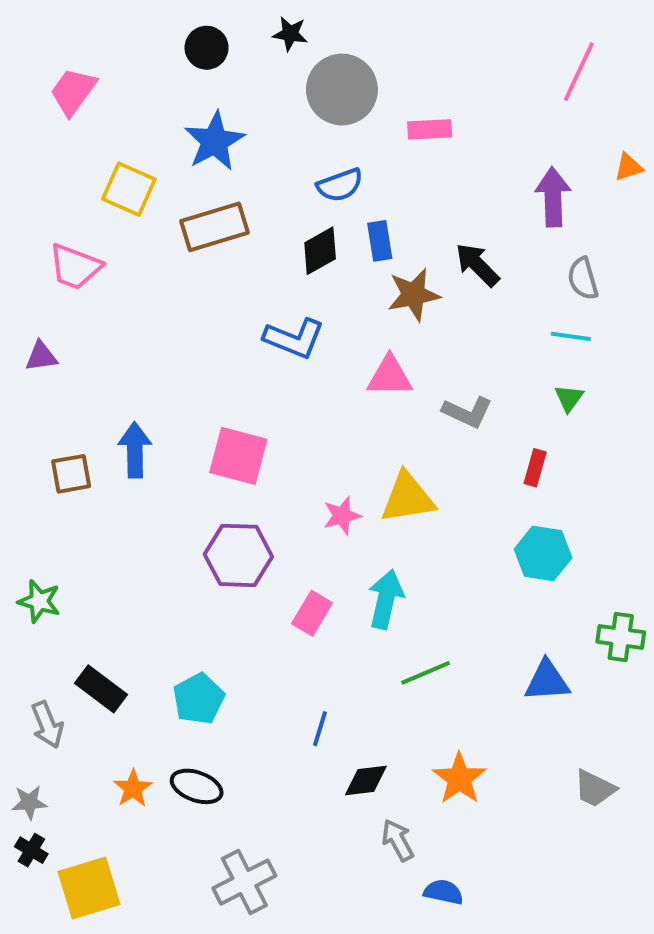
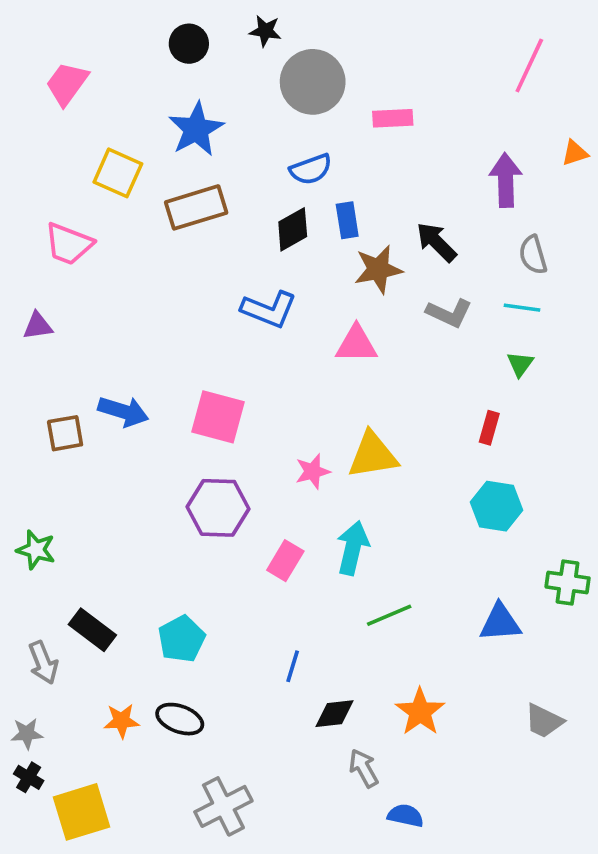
gray L-shape: (467, 412) -> (449, 313), moved
blue arrow: (135, 450) -> (123, 411), turned 108
orange star: (133, 788) -> (122, 721), turned 30

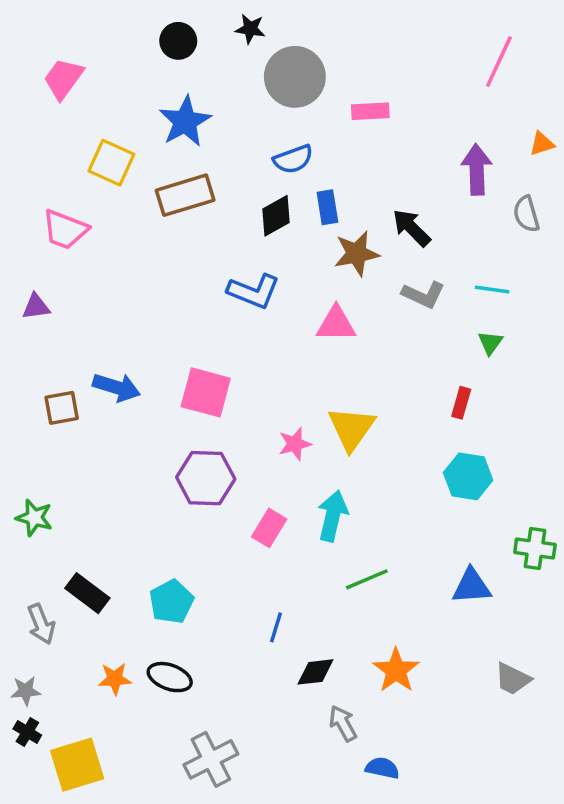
gray semicircle: (533, 255) -> (526, 214), moved
yellow triangle: (373, 455) -> (351, 428), turned -46

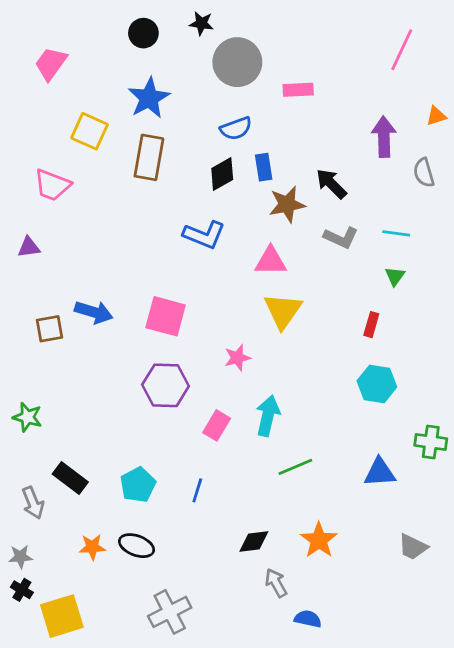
brown rectangle: (185, 195) -> (149, 157), turned -63
yellow triangle: (351, 428) -> (283, 311), moved
blue line: (276, 627) -> (197, 490), moved

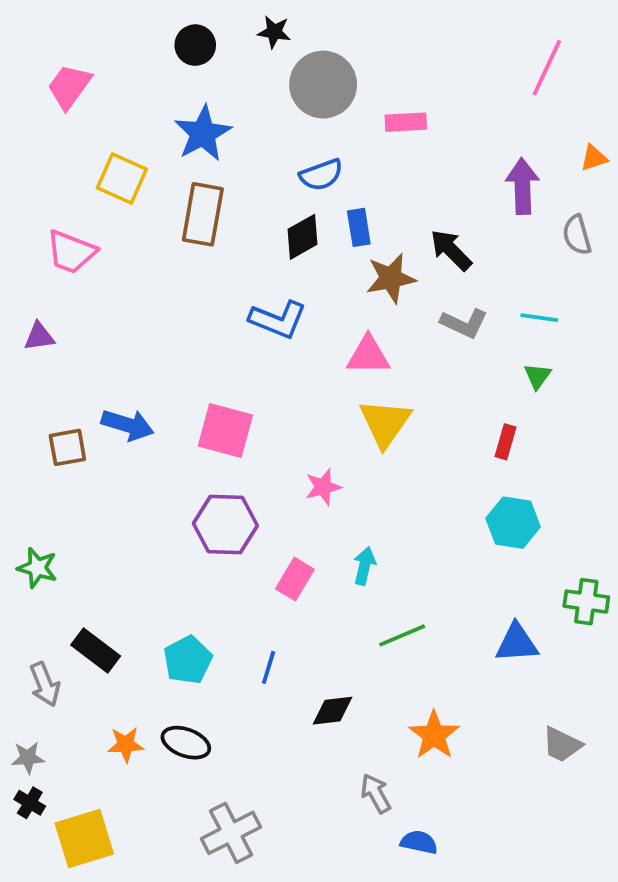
cyan arrow: (268, 416) -> (364, 566), size x0.7
black diamond: (254, 541) -> (333, 711), moved

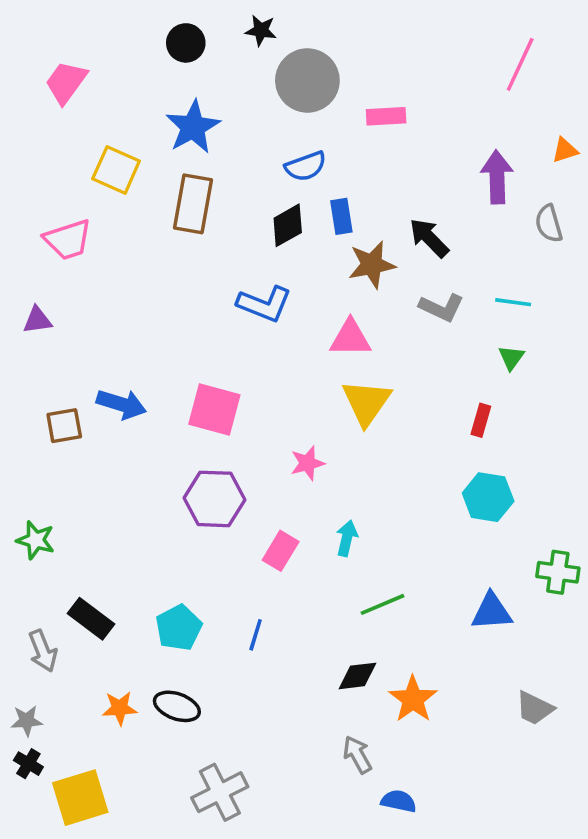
pink trapezoid: (71, 252) -> (68, 240), turned -39
black diamond: (333, 711) -> (357, 676), moved

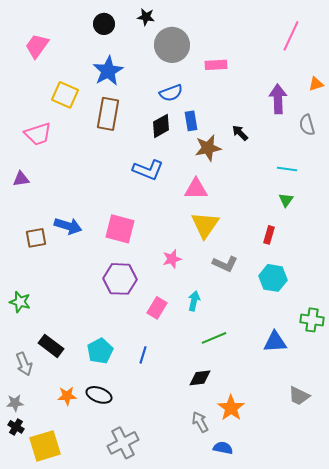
black arrow: (429, 238) -> (240, 133), size x0.7
gray L-shape: (442, 308) -> (225, 264), moved
orange star: (413, 699) -> (231, 408), moved

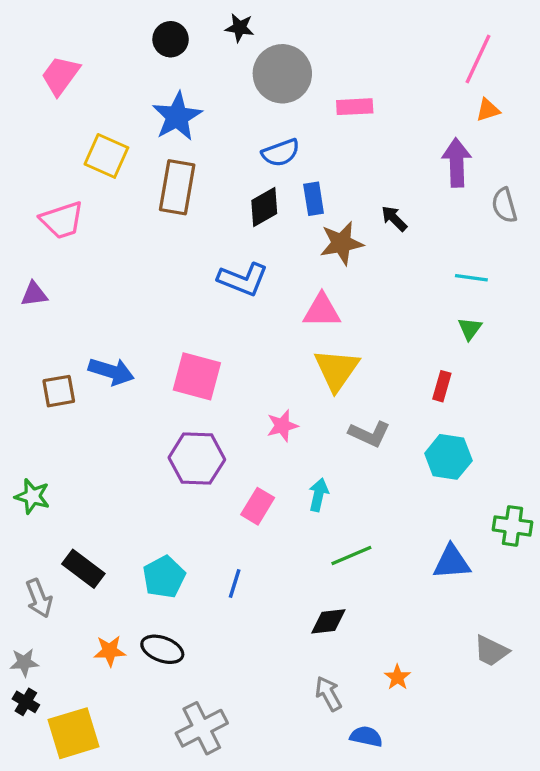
orange triangle: (316, 84) -> (488, 110), moved
orange star: (231, 408) -> (397, 677), moved, size x0.6

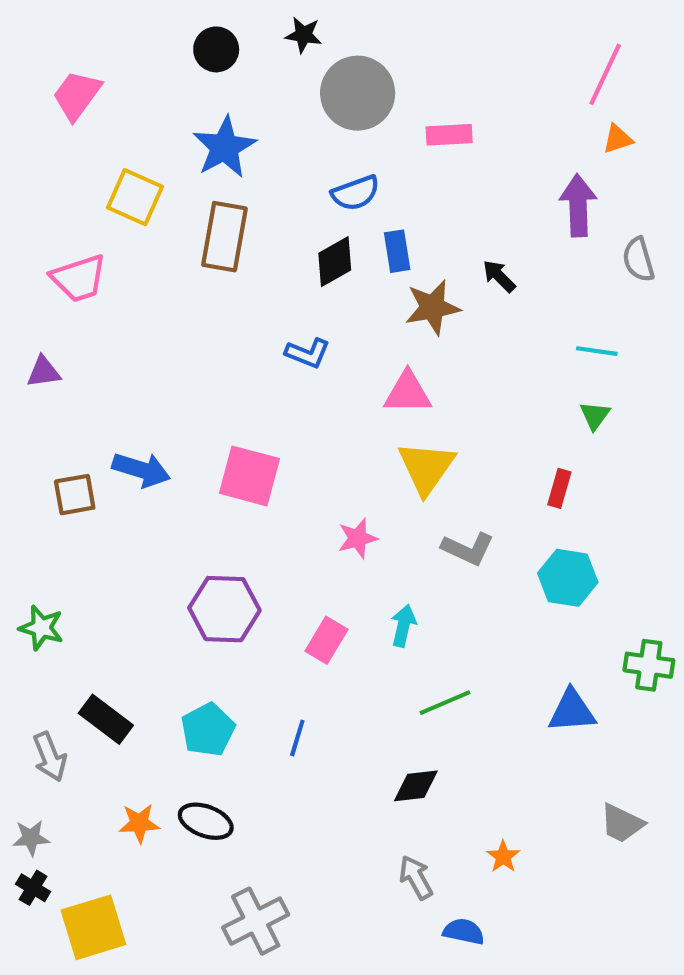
blue L-shape: (243, 279) -> (308, 353), size x0.7
purple hexagon: (197, 459) -> (224, 609), moved

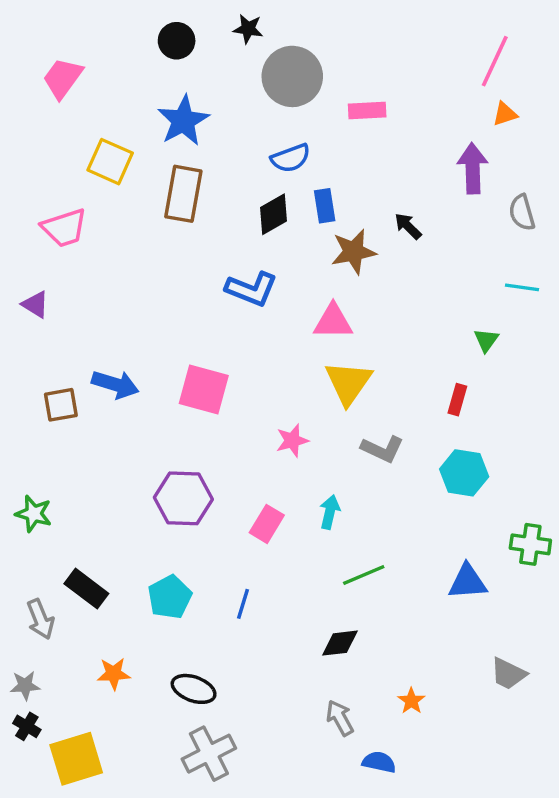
cyan line: (597, 351) -> (522, 287), moved
blue L-shape: (308, 353) -> (251, 289), size x1.4
purple triangle: (43, 372) -> (35, 304), turned 40
black ellipse: (206, 821) -> (194, 689), moved

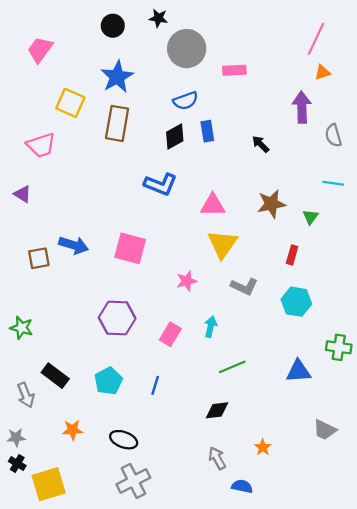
brown star: (354, 252) -> (271, 204), moved

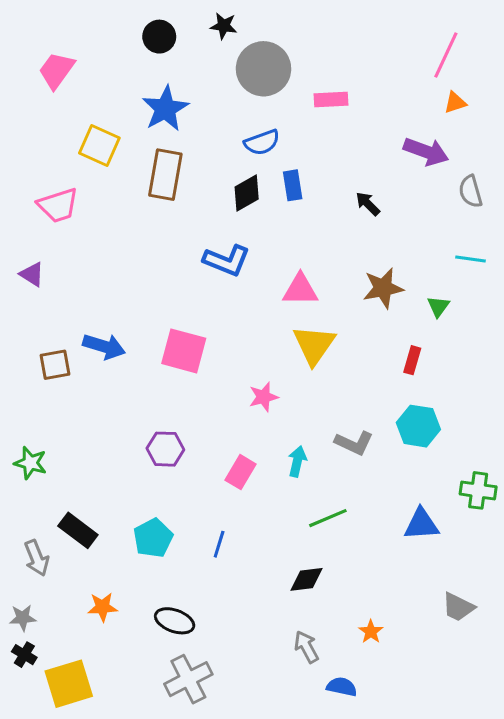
purple arrow: (302, 107) -> (426, 152), turned 112
gray L-shape: (244, 286) -> (354, 443), moved
purple hexagon: (117, 318) -> (165, 449), size x0.7

